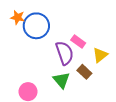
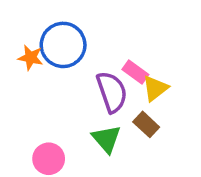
orange star: (18, 17) -> (31, 58), moved
yellow triangle: (100, 55) -> (155, 88), moved

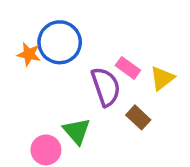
yellow triangle: (155, 88) -> (162, 78), moved
green triangle: (106, 139) -> (77, 131), moved

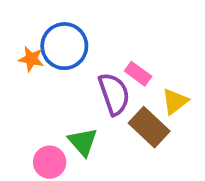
yellow triangle: (162, 78) -> (175, 101), moved
brown rectangle: (138, 117) -> (149, 127), size x1.5

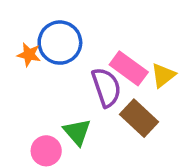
pink rectangle: (138, 74) -> (129, 68), size x1.5
yellow triangle: (175, 101) -> (163, 75), moved

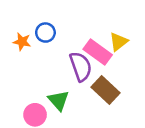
blue circle: (60, 43) -> (45, 33), size x0.6
yellow triangle: (163, 75) -> (119, 42), moved

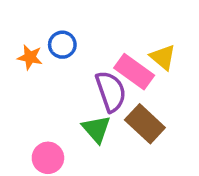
yellow triangle: (119, 42) -> (163, 57), turned -42
green triangle: (59, 100) -> (96, 129), moved

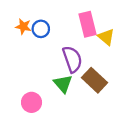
orange star: (30, 57) -> (23, 27), moved
pink rectangle: (134, 72) -> (88, 24), moved, turned 40

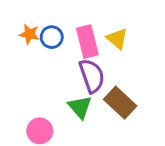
pink rectangle: (88, 24) -> (87, 42), moved
yellow triangle: (106, 37) -> (117, 39), moved

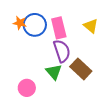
blue circle: (52, 37) -> (35, 25), size x1.5
yellow triangle: (117, 39) -> (91, 26), moved

